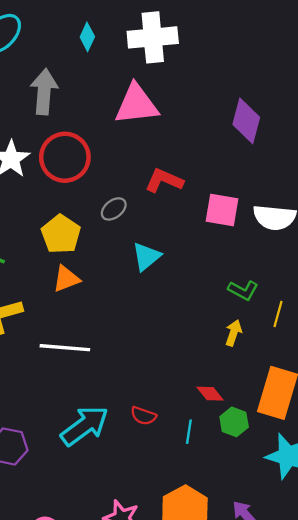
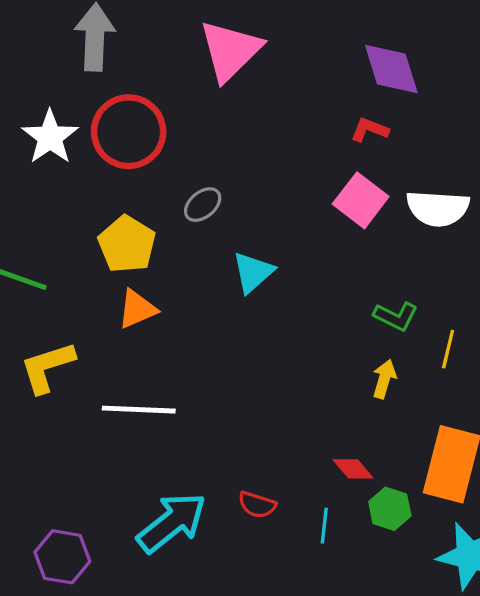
pink triangle: (136, 104) -> (230, 51), turned -36
purple diamond: (246, 121) -> (391, 69), turned -30
red L-shape: (164, 181) -> (370, 130), moved, size x0.7
pink square: (222, 210) -> (361, 200), turned 30

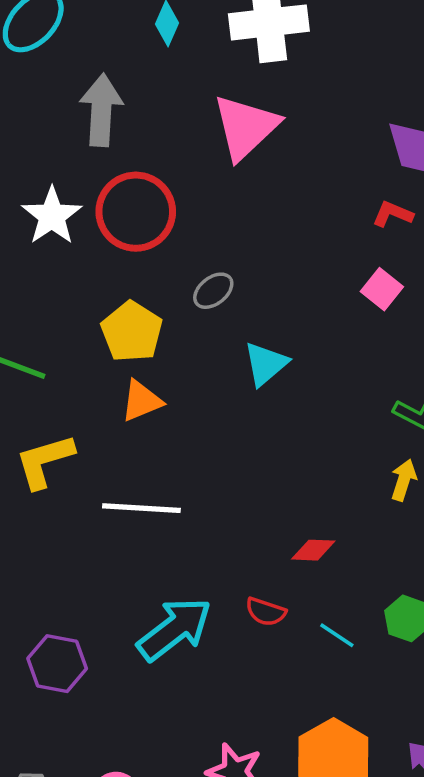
pink square: (361, 200) -> (382, 289), size x0.7
red diamond: (353, 469) -> (313, 550), moved, turned -48
cyan line: (324, 526) -> (337, 635), turned -64

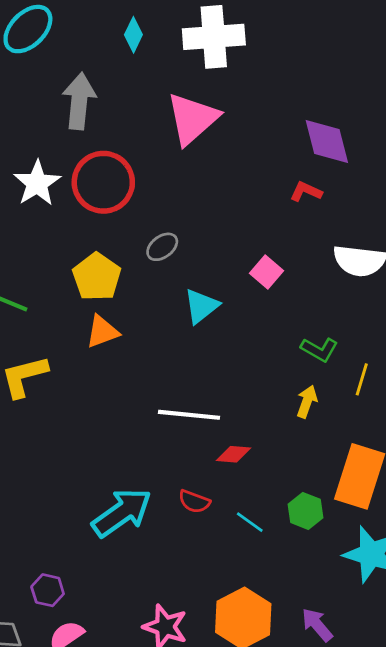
pink square: (382, 289) -> (266, 272), moved
white line: (141, 508) -> (189, 415), moved
purple hexagon: (57, 664) -> (48, 590), moved, size x0.7

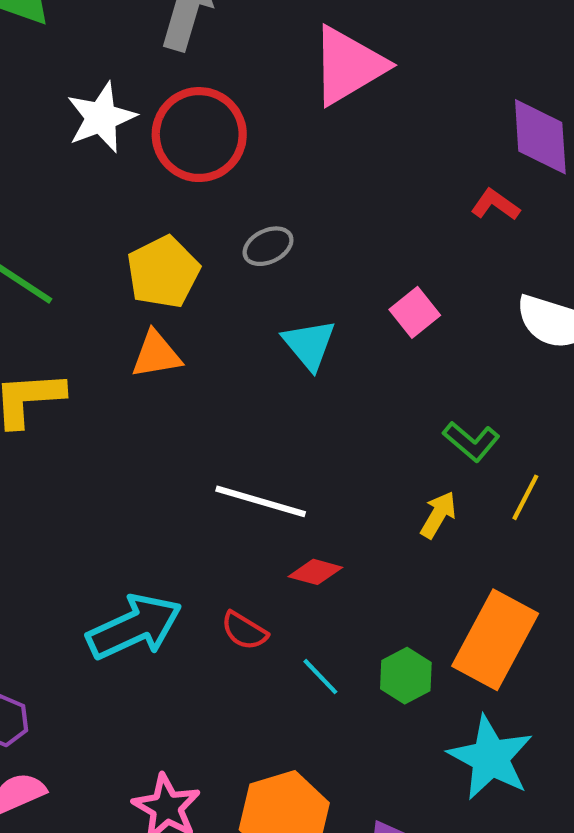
cyan triangle: (201, 306) -> (309, 344), turned -42

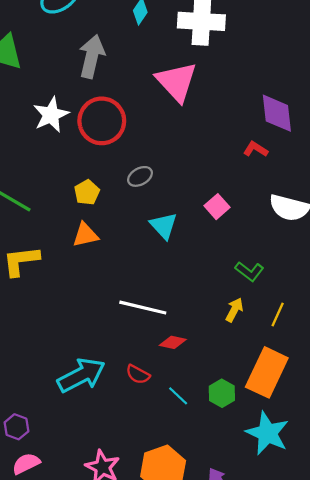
pink triangle: (348, 66) -> (177, 82), turned -39
yellow pentagon: (163, 272) -> (87, 192), size x0.7
yellow line: (525, 497) -> (278, 315), moved

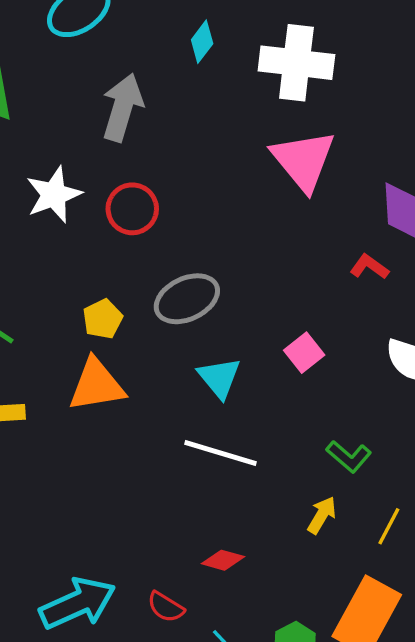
pink triangle: (177, 82) -> (303, 160), moved
red circle: (102, 121) -> (132, 209), size x0.7
gray ellipse: (140, 176) -> (187, 299), size x1.6
orange triangle: (85, 235) -> (97, 385), size x1.4
white line: (143, 308) -> (221, 453), moved

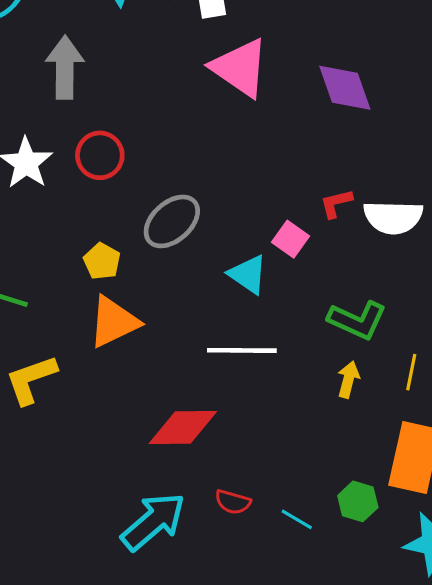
red L-shape: (369, 267) -> (336, 203), moved, turned -33
cyan triangle: (219, 378) -> (248, 274), moved
green L-shape: (349, 456) -> (357, 320), size x1.4
red diamond: (223, 560) -> (183, 427), moved, size x1.8

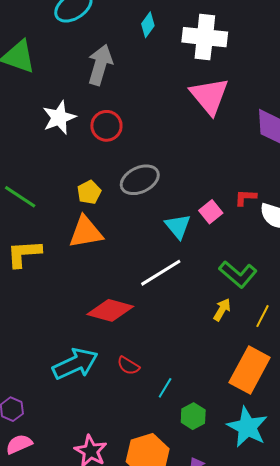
white line: (242, 350) -> (161, 273), turned -48
green hexagon: (358, 501) -> (193, 416), moved
cyan line: (297, 519) -> (165, 388), turned 75

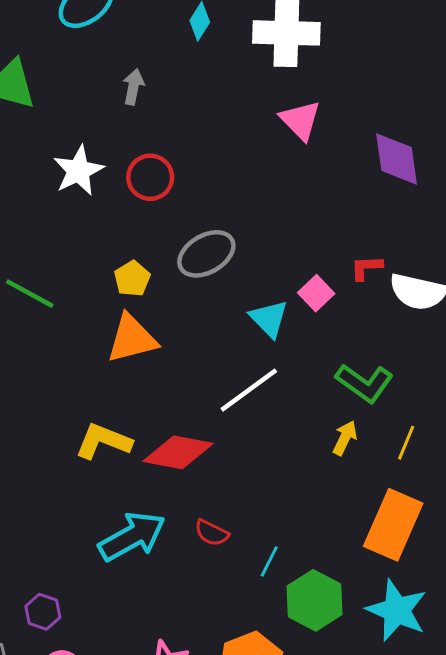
gray arrow: (100, 65) -> (133, 87), size x0.6
pink triangle: (209, 96) -> (300, 120), size x0.7
yellow L-shape: (24, 254) -> (103, 441), moved, turned 30
green hexagon: (193, 416) -> (315, 600), size x1.5

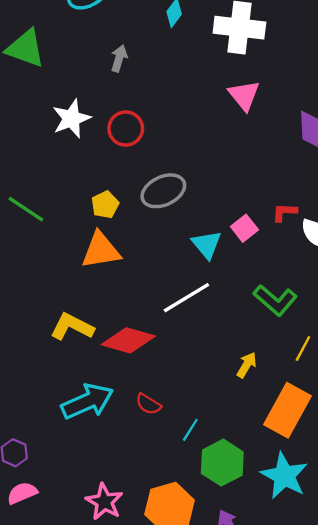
yellow arrow: (345, 438) -> (247, 365), moved

